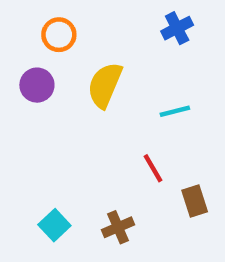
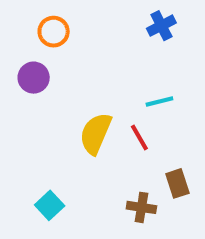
yellow semicircle: (105, 85) -> (96, 133), moved
red line: (153, 168) -> (139, 137), moved
brown cross: (118, 227) -> (141, 207), moved, turned 32

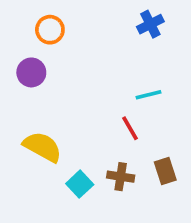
yellow semicircle: (96, 133) -> (42, 147), moved, turned 96
cyan square: (50, 205) -> (80, 184), moved
brown cross: (141, 207) -> (121, 177), moved

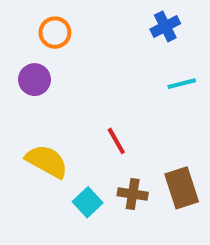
cyan line: (149, 95) -> (182, 84), moved
red line: (130, 128) -> (116, 141), moved
brown rectangle: (165, 171) -> (182, 188), size x1.4

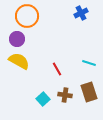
orange circle: (55, 33) -> (27, 16), size x1.5
cyan line: (182, 84) -> (89, 63), moved, turned 32
yellow semicircle: (47, 161) -> (19, 61), moved

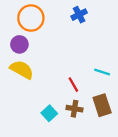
blue cross: (81, 13) -> (79, 15), moved
red line: (57, 69) -> (73, 85), moved

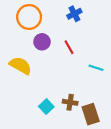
purple circle: (19, 44) -> (42, 42), moved
red line: (73, 85) -> (69, 47), moved
brown rectangle: (102, 105) -> (91, 114), moved

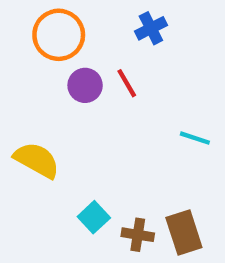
red line: (69, 47) -> (127, 83), moved
yellow semicircle: (20, 66) -> (37, 160), moved
brown cross: (70, 102) -> (138, 235), moved

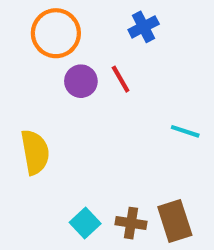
yellow semicircle: (37, 160) -> (35, 152), turned 51
cyan square: (94, 217) -> (85, 223), moved

